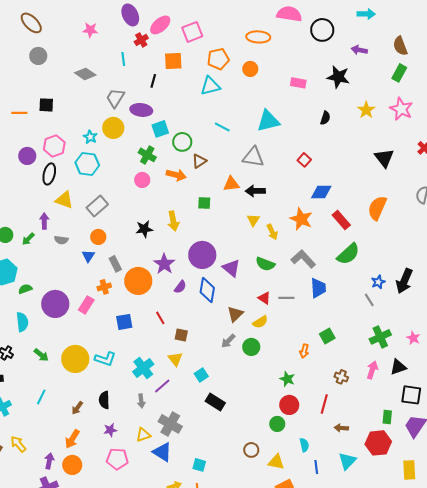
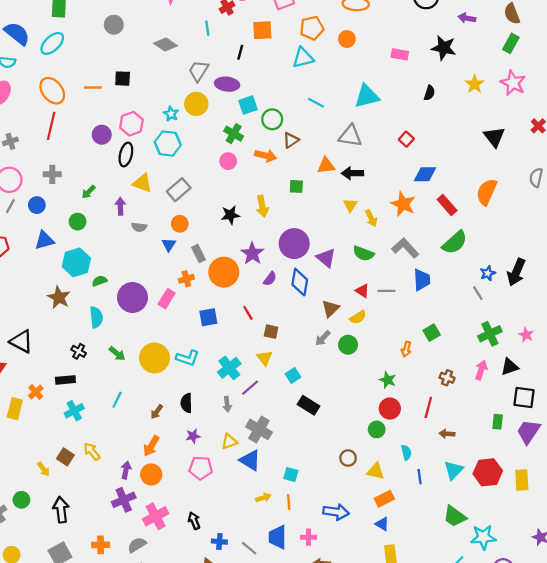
green arrow: (28, 239) -> (89, 192), moved
red hexagon: (378, 443) -> (488, 472), moved

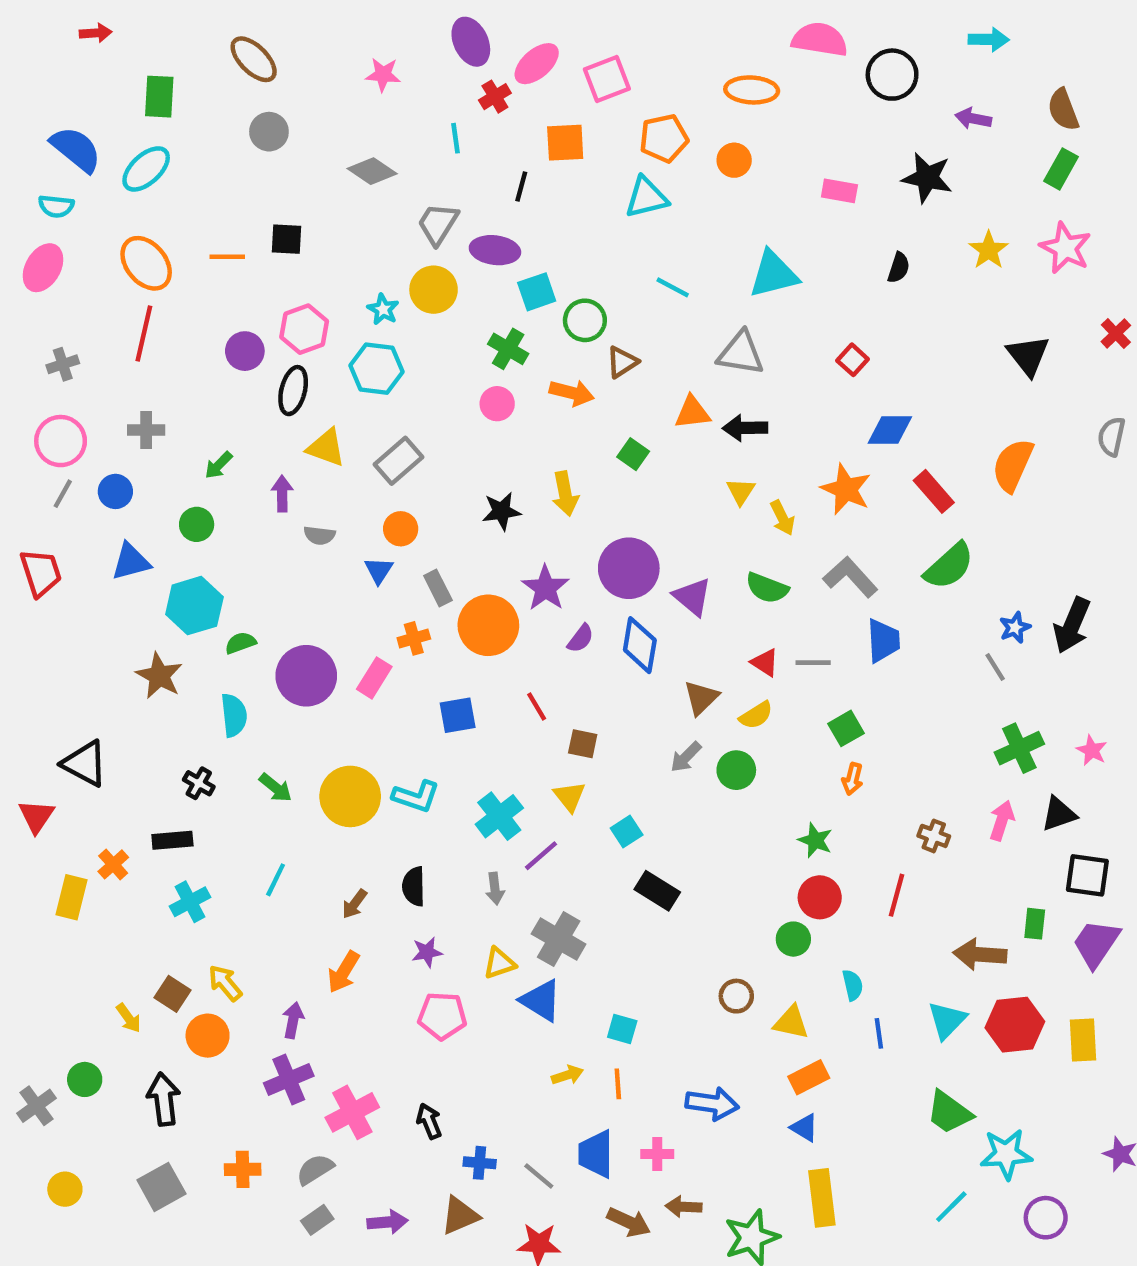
green square: (296, 186) -> (633, 454), turned 32
green square: (432, 333) -> (846, 728), moved
brown arrow: (447, 434) -> (980, 954), moved, size x1.6
orange circle: (151, 475) -> (208, 1036), moved

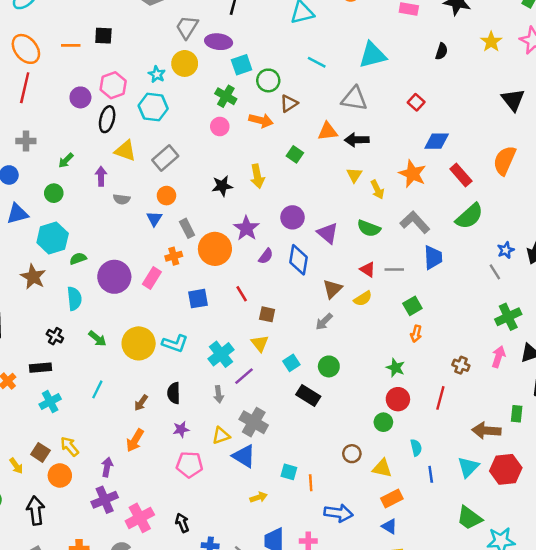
purple circle: (629, 568) -> (292, 217), size x0.7
green circle: (736, 770) -> (329, 366), moved
orange line: (618, 1084) -> (311, 483), moved

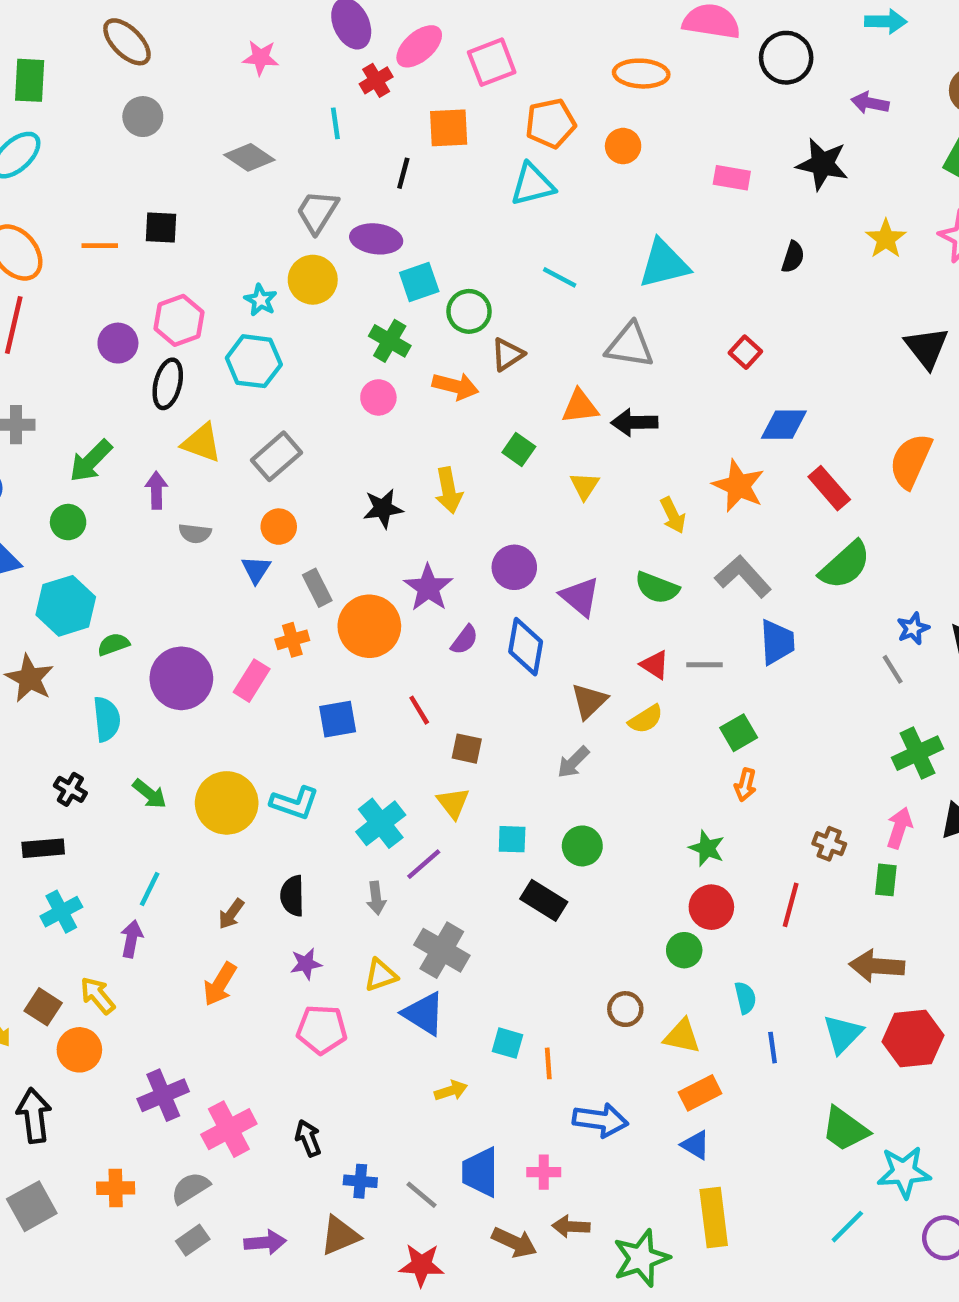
green arrow: (66, 160) -> (91, 461), size x1.5
yellow triangle: (354, 175) -> (585, 486), moved
cyan square: (291, 363) -> (512, 839), turned 35
green rectangle: (517, 414) -> (886, 880), moved
purple arrow: (107, 467) -> (131, 939), moved

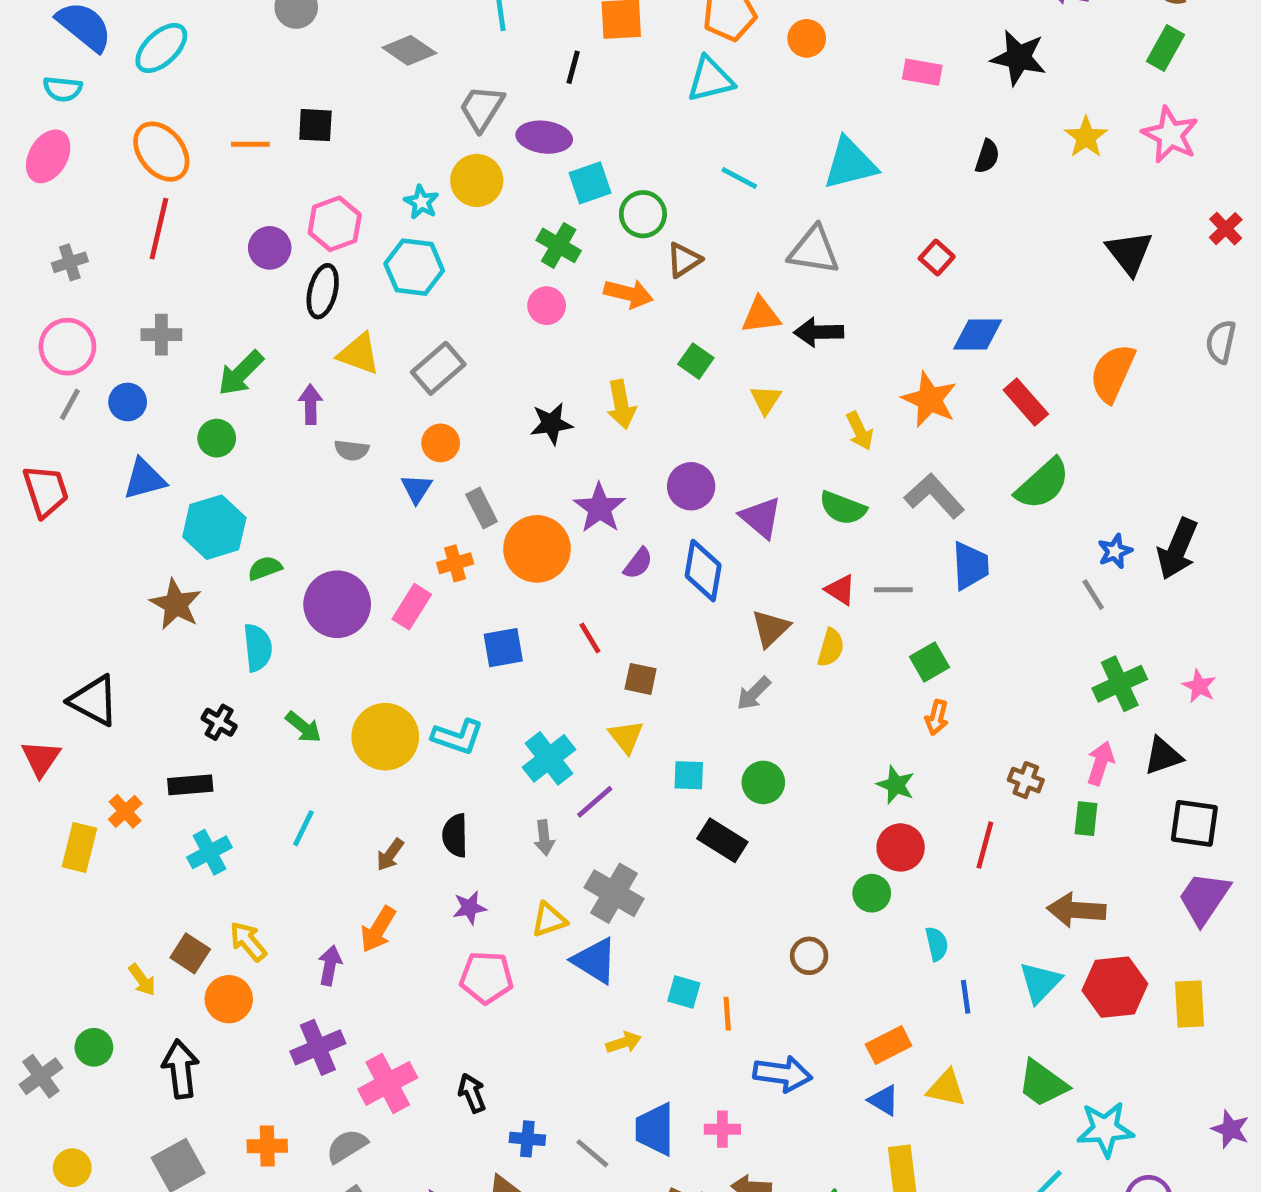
yellow semicircle: (646, 719) -> (831, 648), turned -42
purple arrow: (131, 939) -> (330, 965), moved
yellow triangle: (682, 1036) -> (946, 1088), moved

